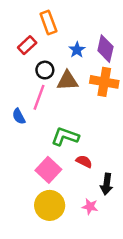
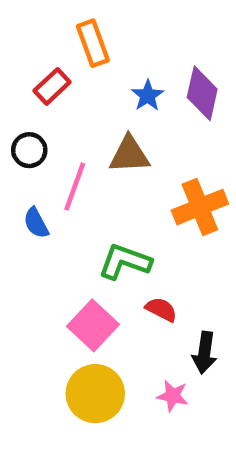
black circle: (45, 70) -> (29, 150), moved
orange cross: (104, 82) -> (200, 207), moved, turned -32

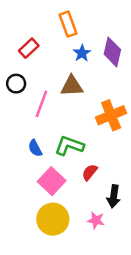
orange rectangle: (93, 43) -> (68, 24), moved
blue semicircle: (36, 223) -> (35, 148), moved
red semicircle: (161, 309) -> (90, 172), turned -78

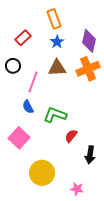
blue star: (82, 53) -> (57, 42), moved
orange cross: (111, 115) -> (88, 69), moved
blue semicircle: (35, 148) -> (28, 107), moved
pink square: (52, 181) -> (19, 138), moved
pink star: (96, 220) -> (77, 189), moved

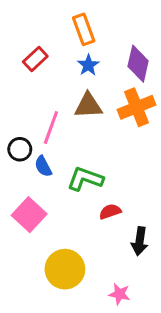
black circle: (13, 66) -> (20, 149), moved
red semicircle: (71, 136) -> (110, 212), turned 32

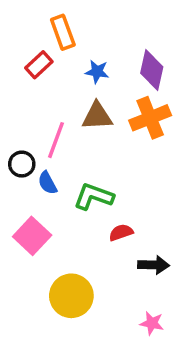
orange rectangle: (84, 29) -> (63, 32), moved
blue star: (88, 65) -> (97, 72), turned -30
black arrow: (140, 241) -> (154, 265), turned -96
pink star: (119, 294) -> (152, 323), moved

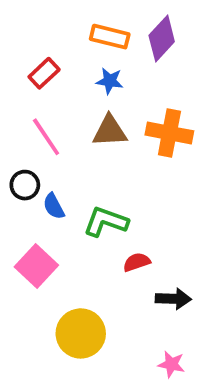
orange rectangle: (63, 32) -> (110, 37), moved, turned -56
purple diamond: (152, 70) -> (162, 38), moved, turned 30
orange cross: (150, 118) -> (169, 133), turned 33
pink line: (56, 140) -> (46, 137), moved, turned -54

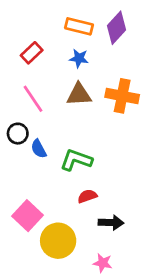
red semicircle: (137, 262) -> (87, 196), moved
pink square: (36, 266) -> (27, 216), moved
black arrow: (173, 299) -> (111, 223), moved
pink star: (171, 364) -> (103, 263), moved

